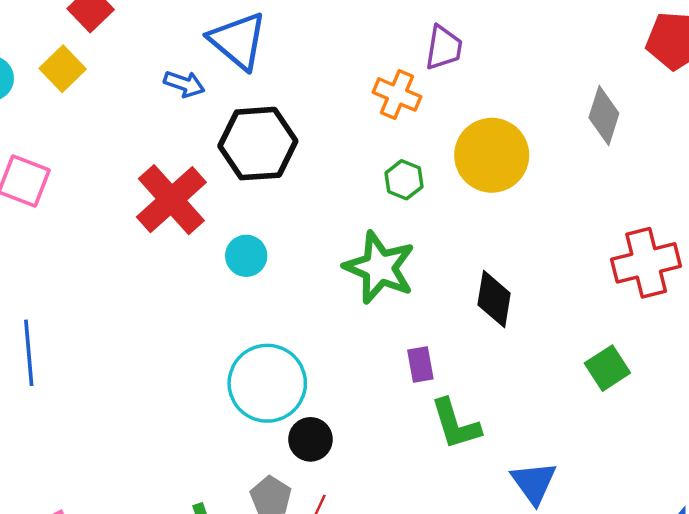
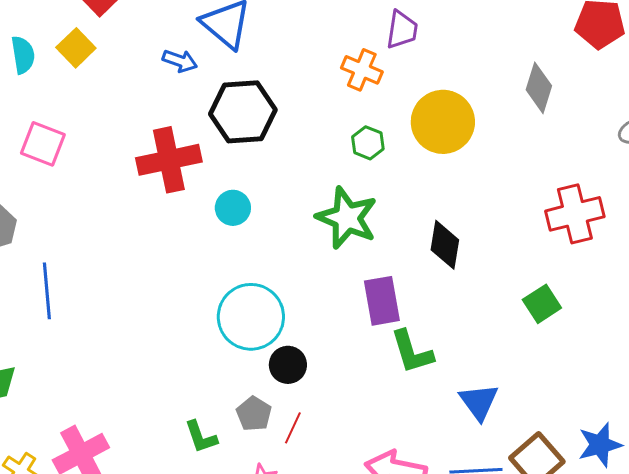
red cross: (171, 200) -> (169, 160), turned 30
purple rectangle: (420, 365) -> (382, 301), size x1.6

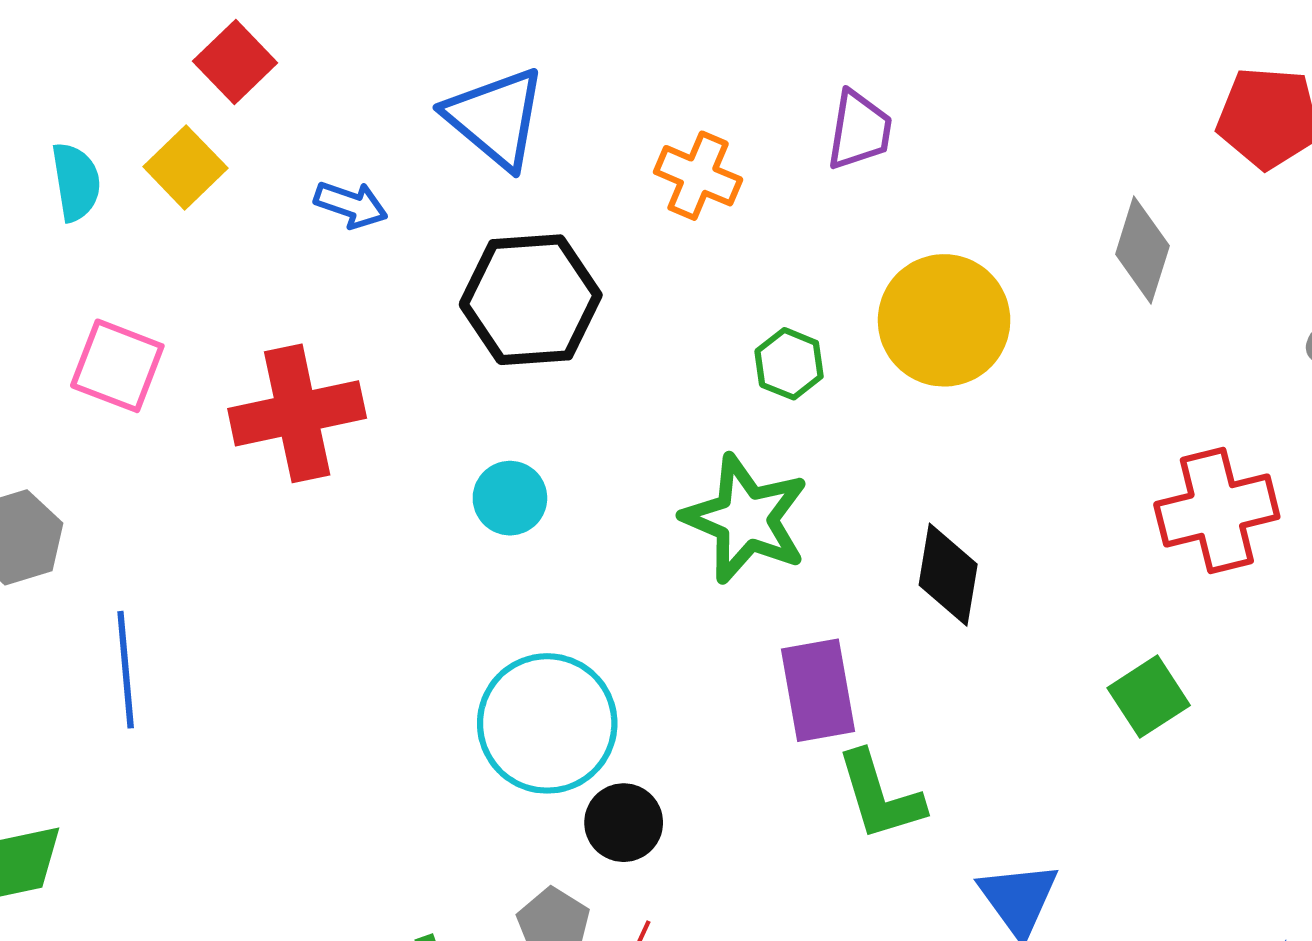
blue arrow: (180, 61) -> (351, 205), moved
orange cross: (362, 70) -> (698, 176), moved
red cross: (169, 160) -> (297, 413), moved

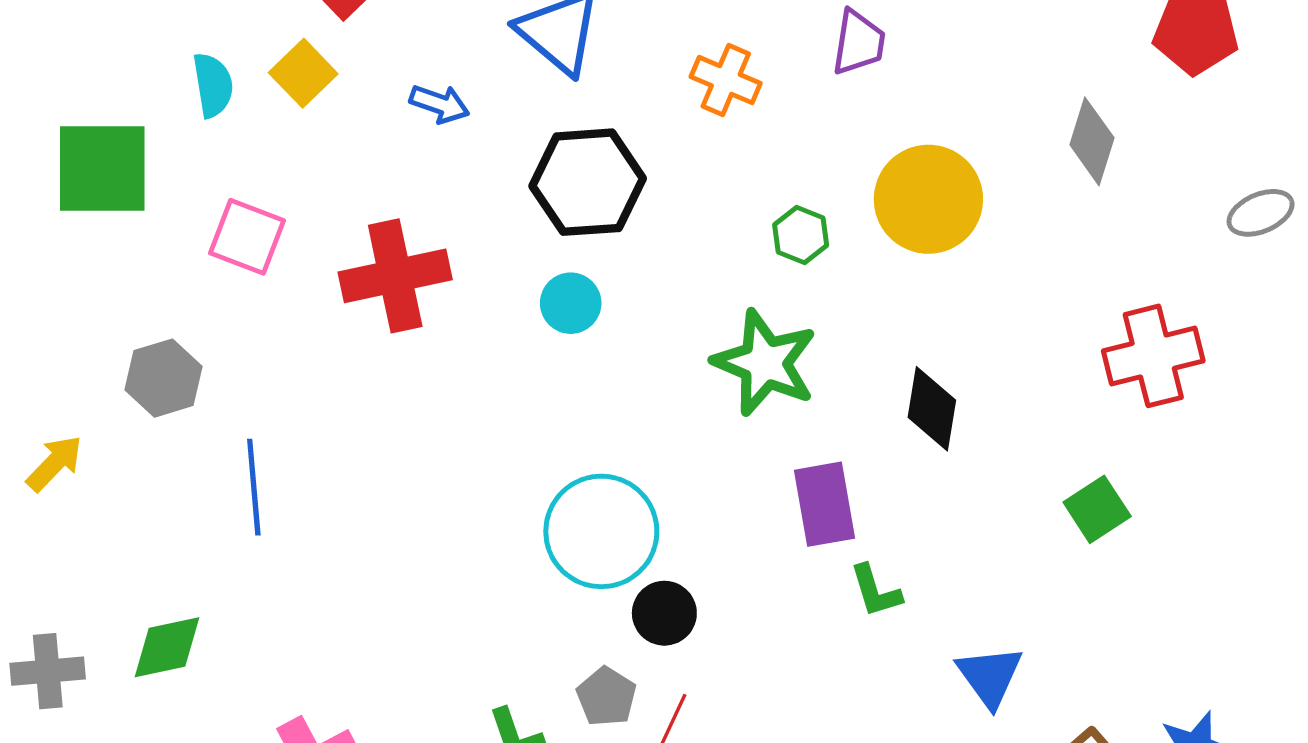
cyan circle: (510, 498) -> (571, 303), moved
green L-shape: (880, 796) -> (876, 591), size x0.7

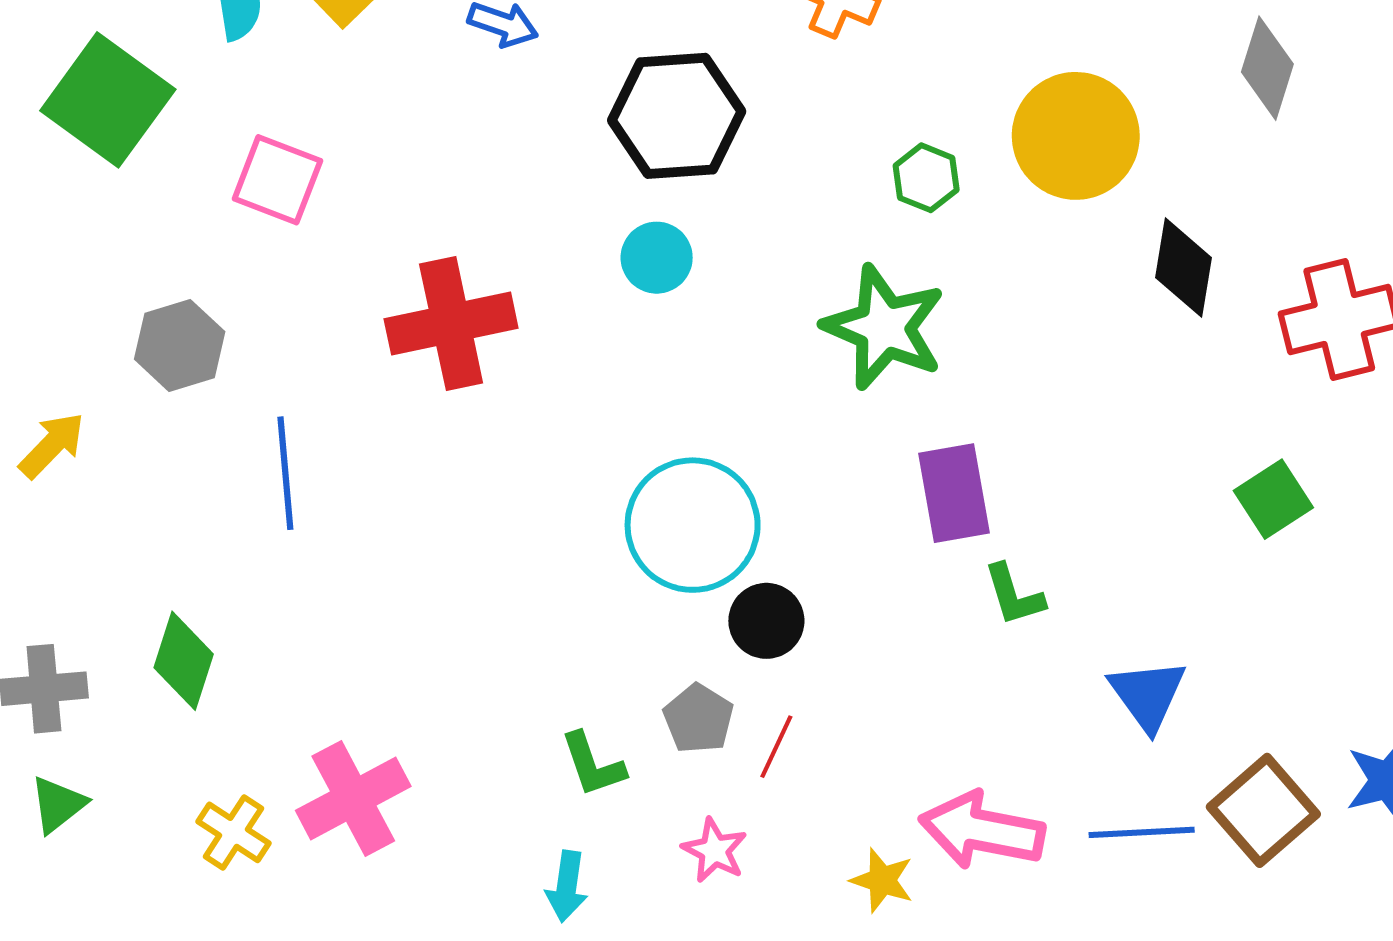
green square: (102, 169) -> (108, 100), turned 36
red cross: (395, 276) -> (451, 323), moved
black diamond: (932, 409) -> (1184, 268), moved
green diamond: (167, 647) -> (184, 661), turned -60

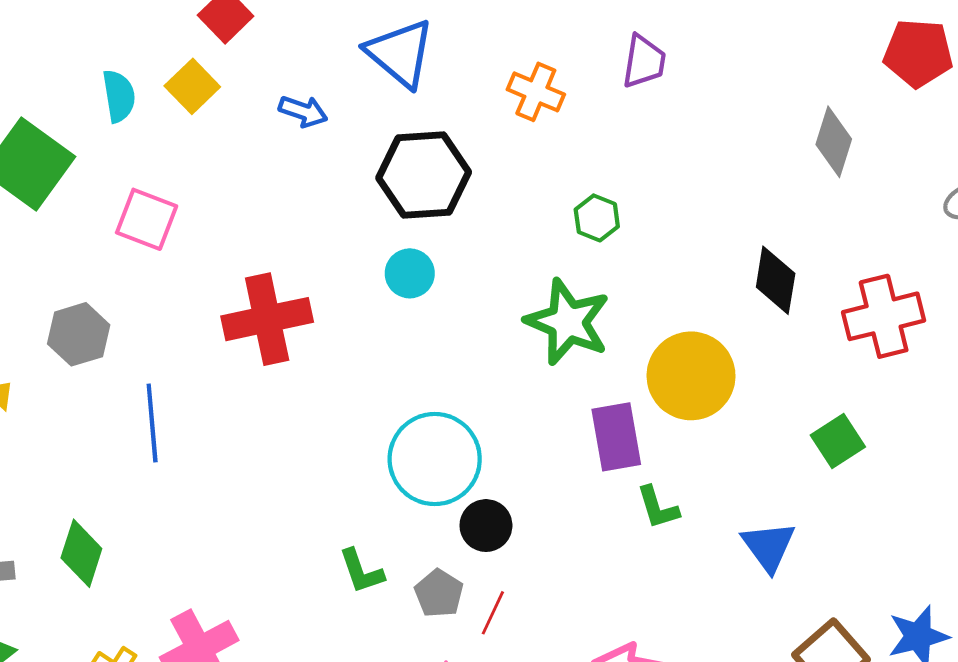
yellow circle: (1076, 136) -> (691, 376), moved
blue triangle: (1148, 695) -> (769, 546), moved
green L-shape: (593, 765) -> (361, 571), moved

